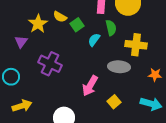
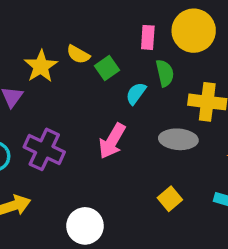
purple cross: (50, 64) -> (44, 149), moved
pink arrow: (90, 86) -> (112, 141), moved

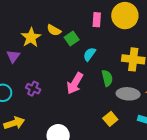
green semicircle: (165, 73) -> (107, 78), moved
gray ellipse: (178, 139) -> (128, 94), moved
purple cross: (44, 149) -> (33, 89), size x0.6

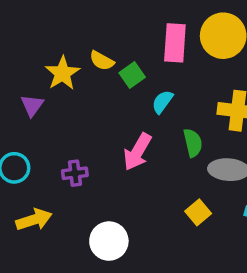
pink rectangle: (97, 20) -> (175, 43), size x1.5
purple cross: (33, 89) -> (75, 173), moved, turned -32

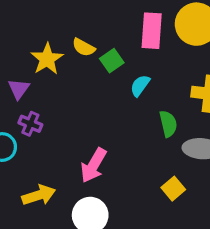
pink arrow: (137, 152) -> (94, 165), moved
purple cross: (75, 173) -> (30, 124), moved, turned 30
yellow arrow: (34, 220) -> (39, 195), moved

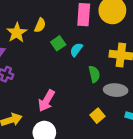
yellow semicircle: (84, 47) -> (40, 25), turned -96
green square: (112, 61) -> (58, 43), moved

